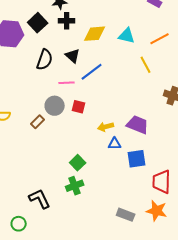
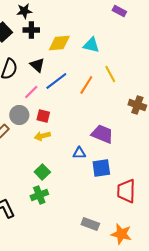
orange line: (160, 39) -> (86, 85), moved, turned -30
pink line: (67, 83) -> (31, 92), turned -42
yellow arrow: (106, 127) -> (42, 136), moved
orange star: (157, 211) -> (121, 234), moved

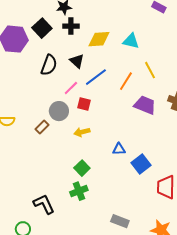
red square: (43, 116) -> (84, 104), moved
purple trapezoid: (102, 134) -> (145, 105), moved
blue square: (101, 168) -> (141, 164), turned -30
gray rectangle: (90, 224) -> (120, 221), moved

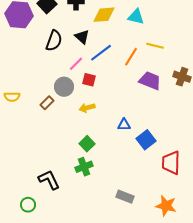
yellow line: (150, 70) -> (155, 46), turned -48

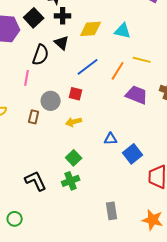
black triangle: (82, 37) -> (62, 43), moved
pink line: (76, 64) -> (27, 78), moved, turned -35
brown rectangle: (47, 103) -> (34, 117), turned -32
black L-shape: (49, 180) -> (36, 181), moved
gray rectangle: (125, 197) -> (112, 211), turned 60

